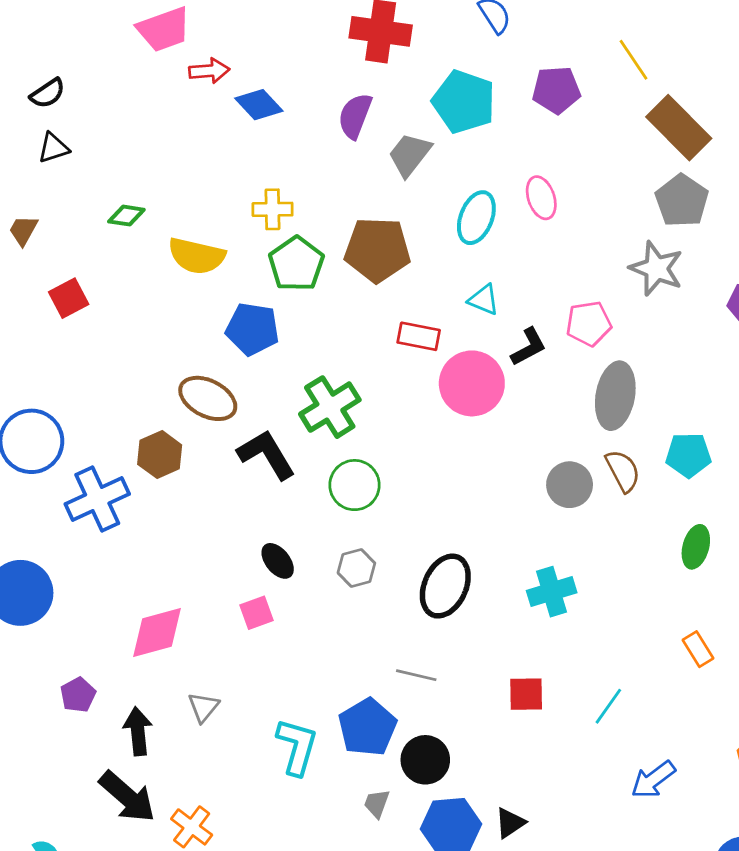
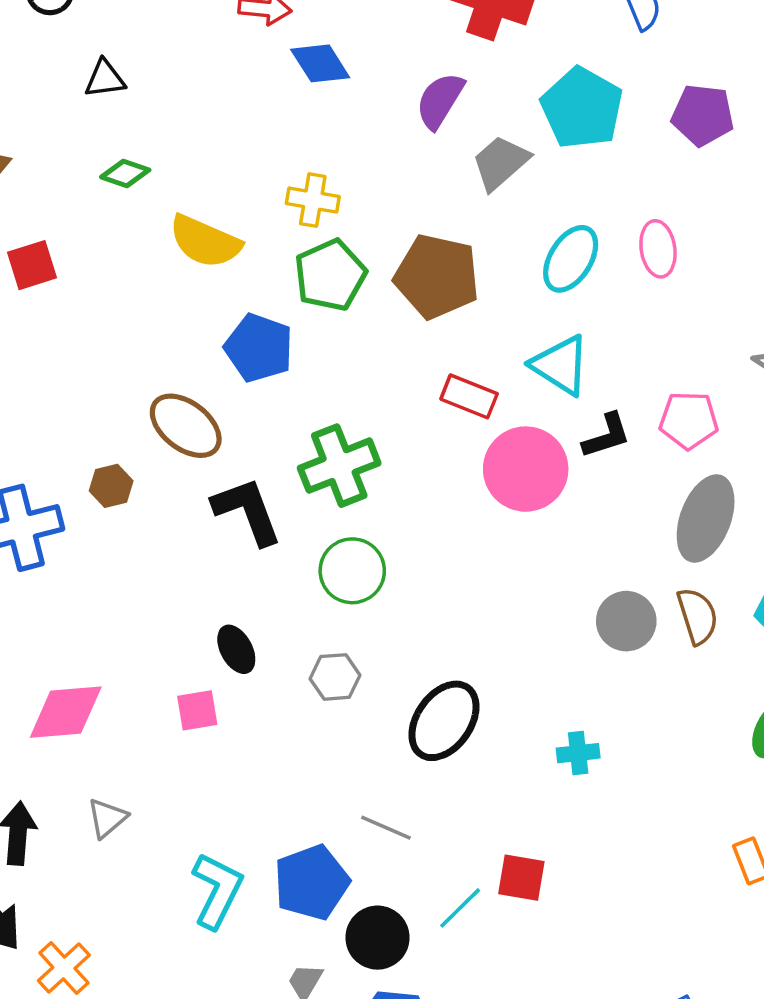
black triangle: (53, 148) -> (105, 79), moved
cyan triangle: (484, 300) -> (561, 365), size x1.5
brown hexagon: (160, 455) -> (111, 486), size x0.7
cyan cross: (552, 592) -> (578, 753), size x0.7
cyan line: (608, 706) -> (460, 908), moved

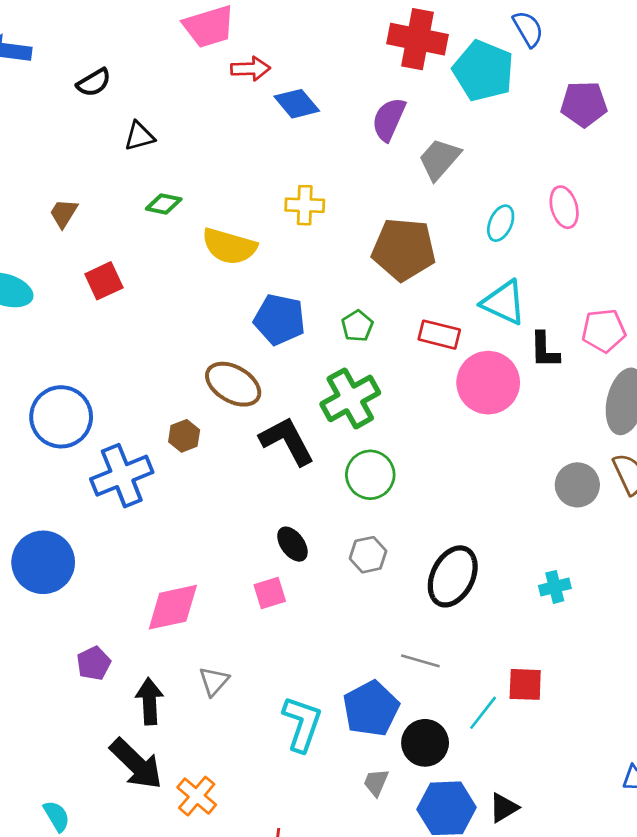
cyan pentagon: (582, 108) -> (483, 71), moved
cyan ellipse: (571, 259) -> (501, 223), size x0.7
green pentagon: (330, 275) -> (357, 326), moved, size x0.6
black L-shape: (607, 436) -> (545, 350), turned 114

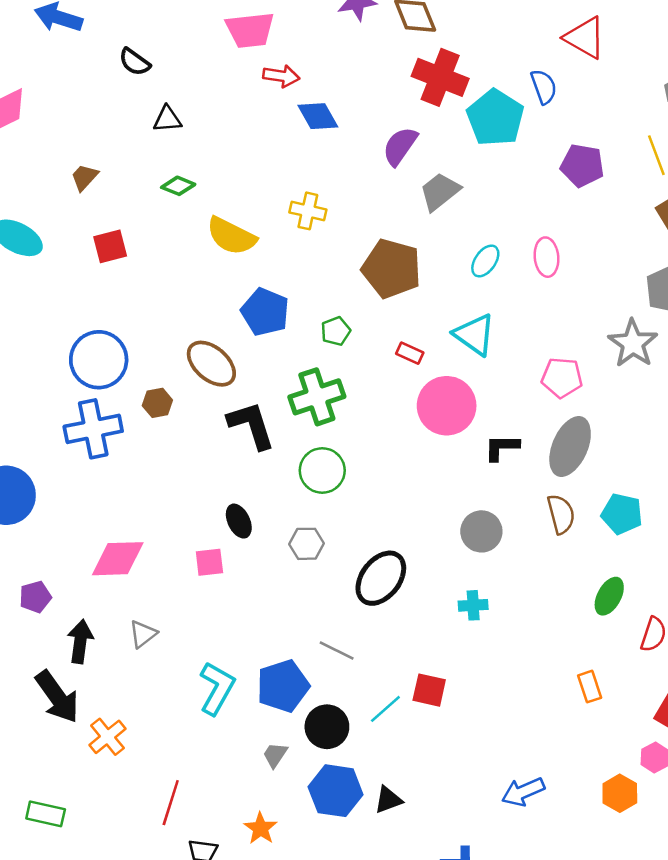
black semicircle: (94, 82) -> (135, 62), turned 56
red rectangle: (439, 335) -> (410, 353), size x0.7
black L-shape: (545, 350) -> (502, 447), moved, turned 81
blue circle: (61, 417) -> (99, 360), moved
gray circle: (577, 485) -> (481, 531), moved

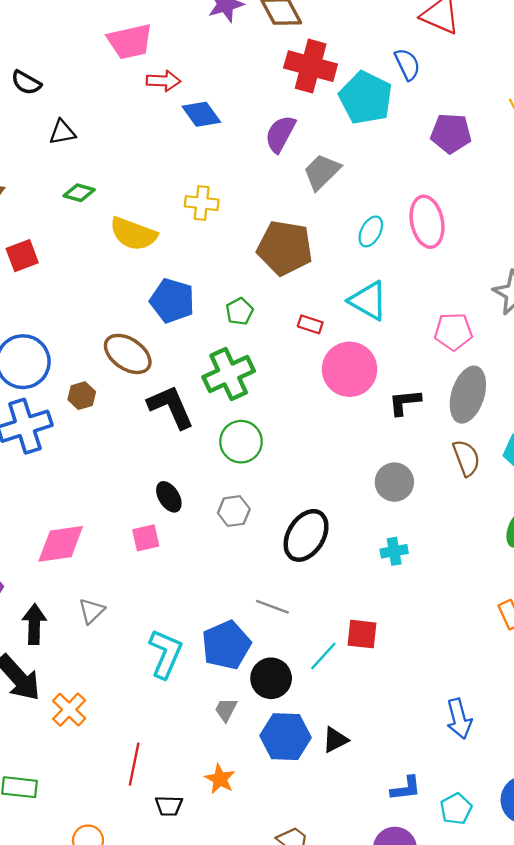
pink ellipse: (546, 257) -> (427, 222), size x1.4
blue arrow: (523, 792) -> (459, 719), turned -75

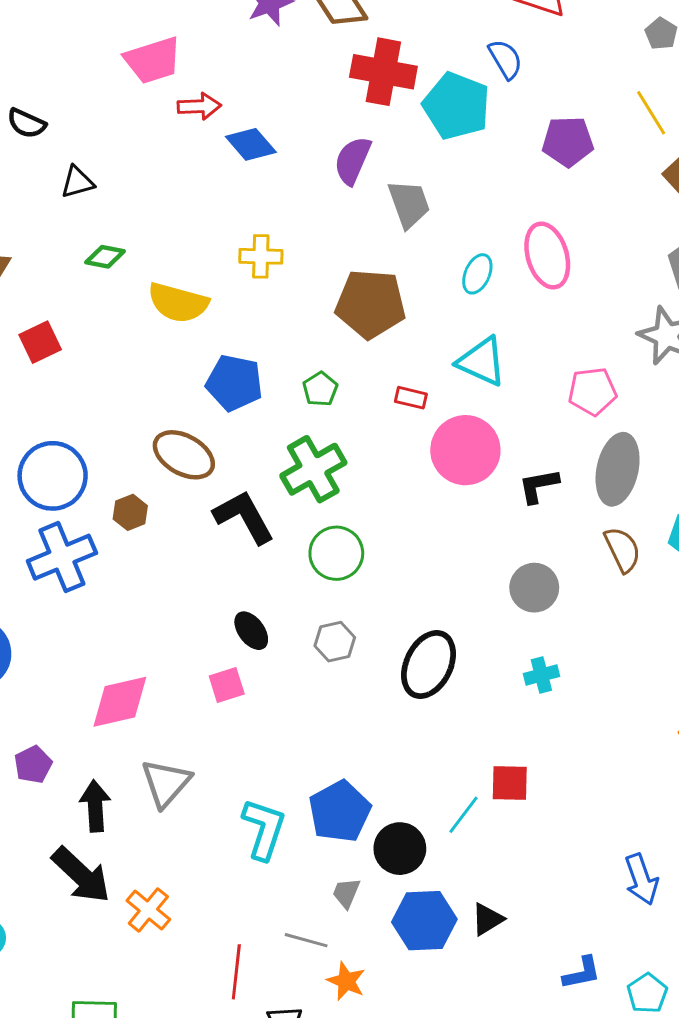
gray trapezoid: (322, 172) -> (409, 204), turned 120
gray line: (272, 607) -> (306, 940), moved
gray triangle: (92, 611) -> (166, 783), size x1.5

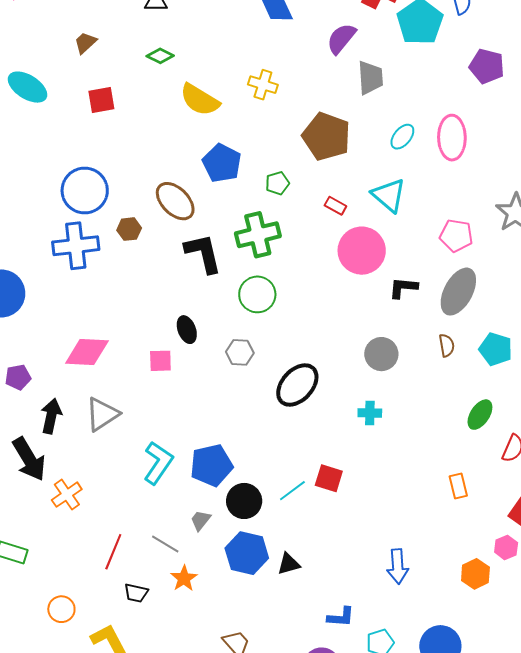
brown semicircle: (622, 550) -> (447, 345), size x0.7

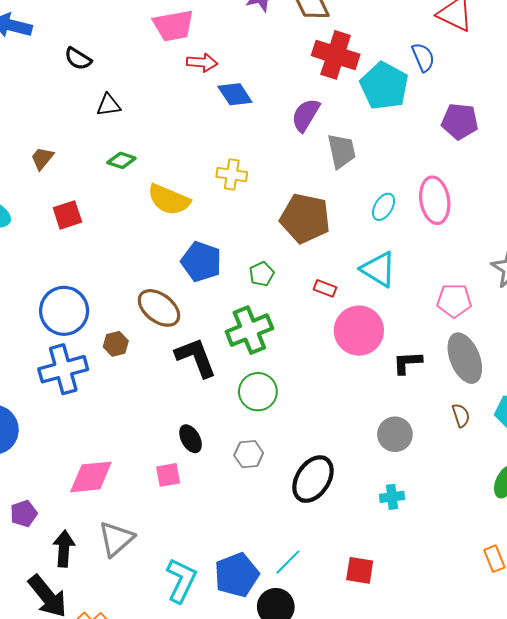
gray ellipse: (458, 292) -> (465, 358), turned -42
cyan line: (292, 491) -> (288, 562), moved

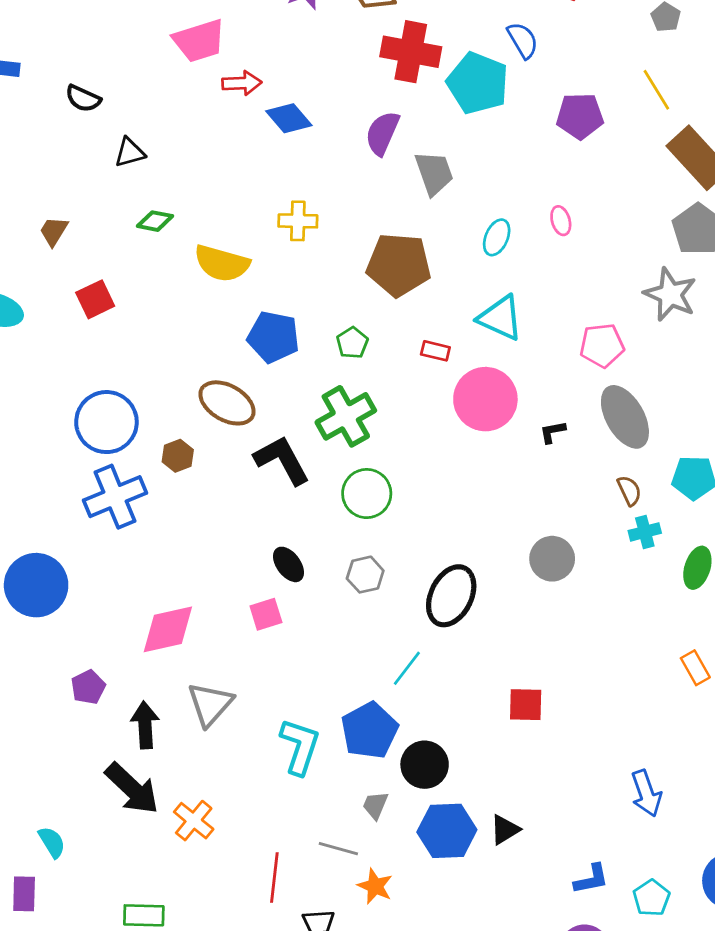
pink ellipse: (435, 200) -> (561, 221), size x0.5
black L-shape: (407, 363) -> (552, 432), size x0.7
gray circle: (395, 434) -> (552, 559), moved
cyan cross: (392, 497) -> (645, 532), moved
cyan line: (288, 562) -> (407, 668), moved

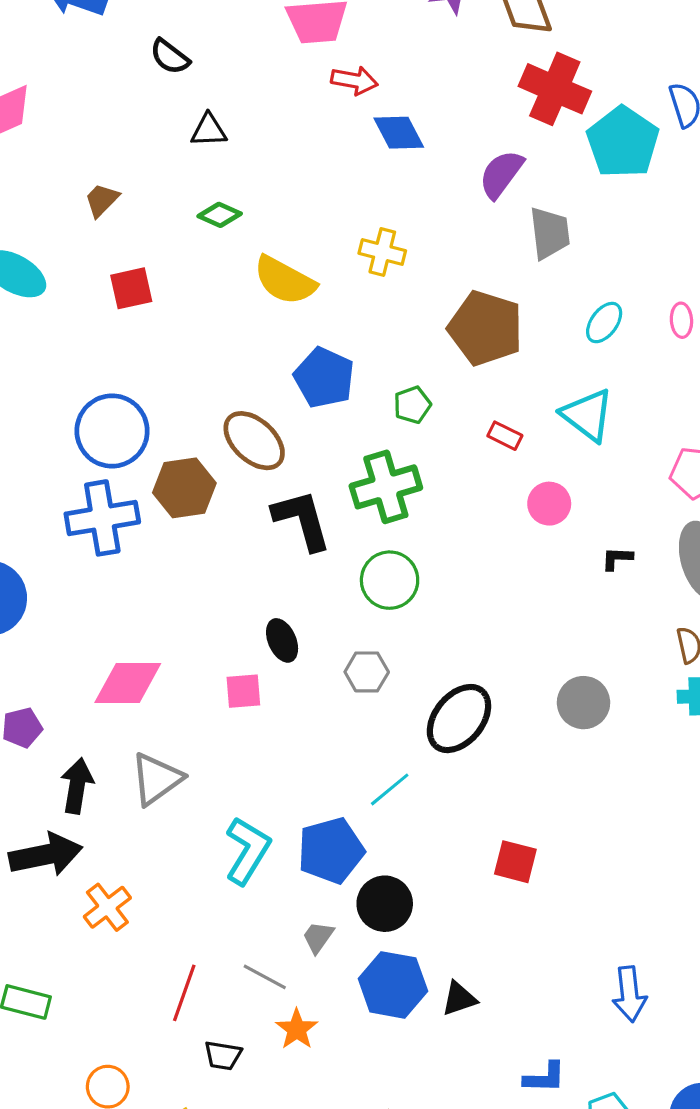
pink circle: (485, 399) -> (549, 504), size x0.6
brown hexagon: (178, 456) -> (184, 488), size x1.6
black arrow: (132, 789) -> (46, 855), turned -68

